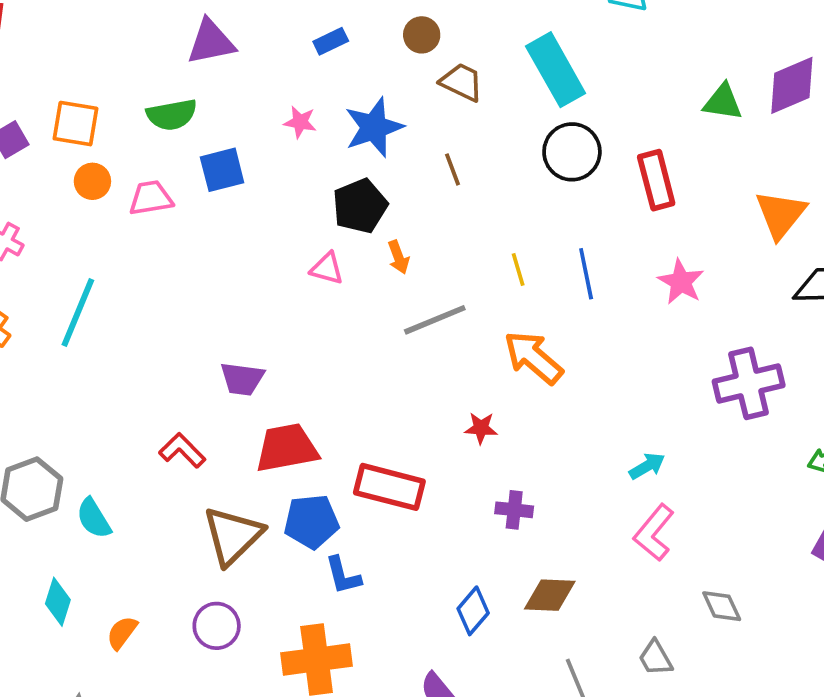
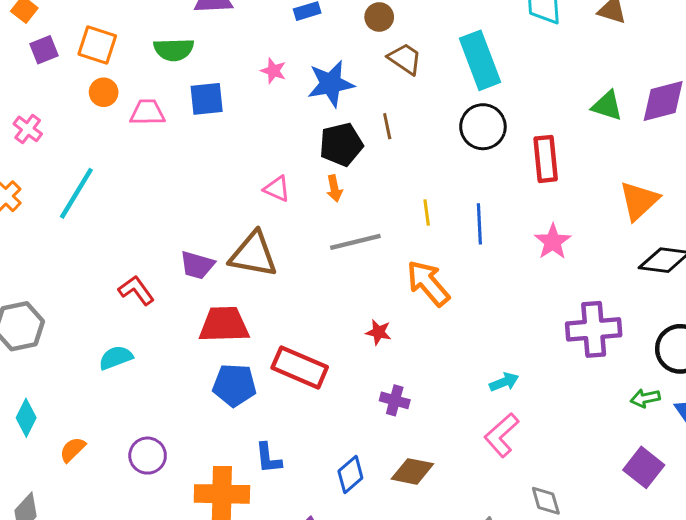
black pentagon: (360, 206) -> (341, 144), moved
red L-shape: (182, 450) -> (136, 290), moved
cyan semicircle: (94, 518) -> (116, 358), moved, turned 92
brown triangle: (233, 536) -> (253, 254), moved, turned 46
blue L-shape: (343, 575) -> (268, 458), moved

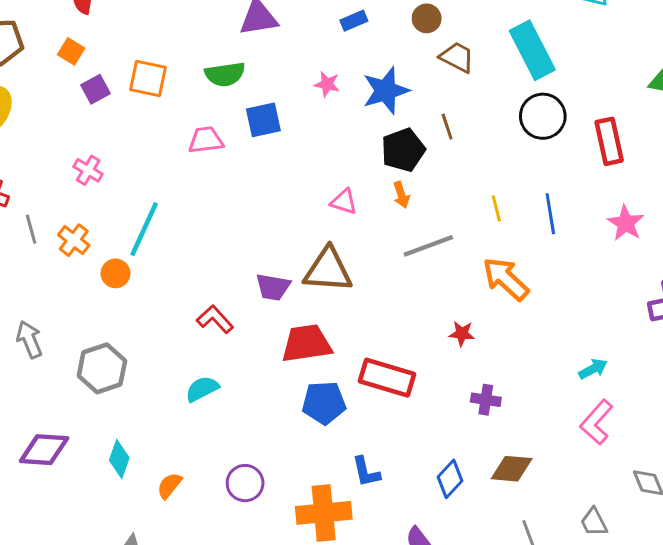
orange circle: (104, 92) -> (116, 273), moved

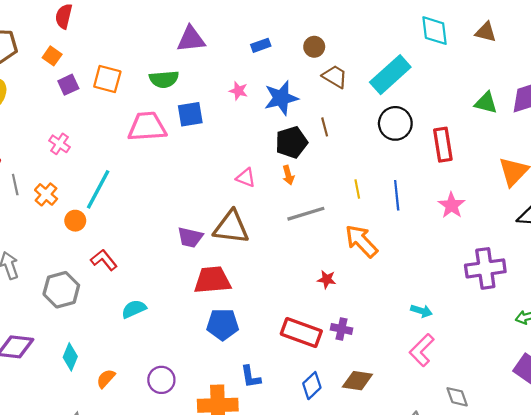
cyan rectangle: (532, 50) -> (390, 75), turned 72
pink trapezoid: (206, 140) -> (147, 127), size x1.5
red L-shape: (215, 319) -> (104, 260), moved
cyan arrow: (593, 369) -> (421, 311), turned 42
red rectangle: (387, 378) -> (301, 333), moved

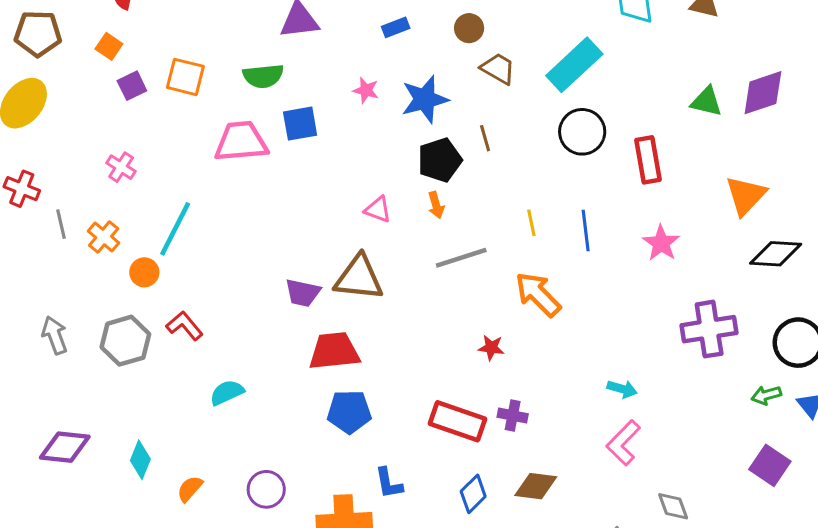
gray hexagon: (61, 290) -> (125, 341), moved

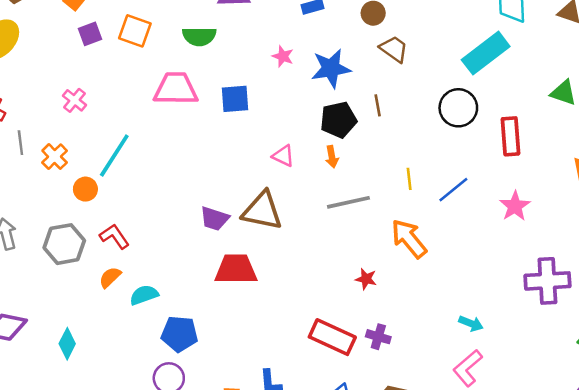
cyan rectangle: (574, 65) -> (486, 53), moved
blue square: (300, 124) -> (235, 99), moved
blue line: (586, 230) -> (453, 190), turned 52
blue pentagon: (349, 412) -> (180, 334), moved
orange semicircle: (190, 489) -> (110, 277), moved

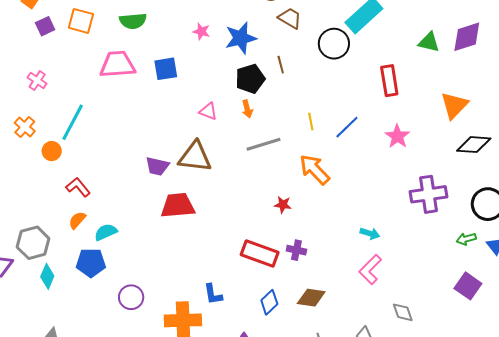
black circle: (458, 108) -> (334, 44), moved
gray hexagon: (64, 244) -> (33, 243), moved
blue pentagon: (180, 334) -> (91, 263), moved

